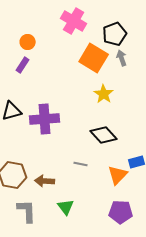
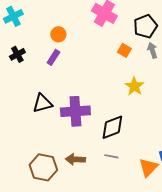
orange square: (94, 58) -> (124, 50), size x0.5
black diamond: (104, 135) -> (112, 127), moved, turned -68
brown arrow: (45, 181) -> (75, 159), moved

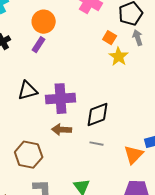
orange circle: (58, 34) -> (44, 22), size x1.5
yellow star: (134, 86) -> (119, 57), moved
brown arrow: (75, 159) -> (62, 130), moved

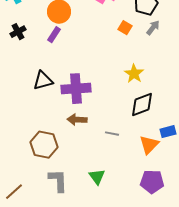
gray arrow: (138, 38) -> (153, 28), turned 56
yellow star: (119, 57) -> (134, 74), moved
black diamond: (98, 115) -> (142, 105), moved

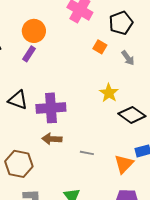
gray arrow: (153, 28) -> (128, 58), moved, turned 105
black triangle: (43, 81) -> (18, 100), turned 35
black diamond: (142, 105) -> (132, 115), moved, turned 56

